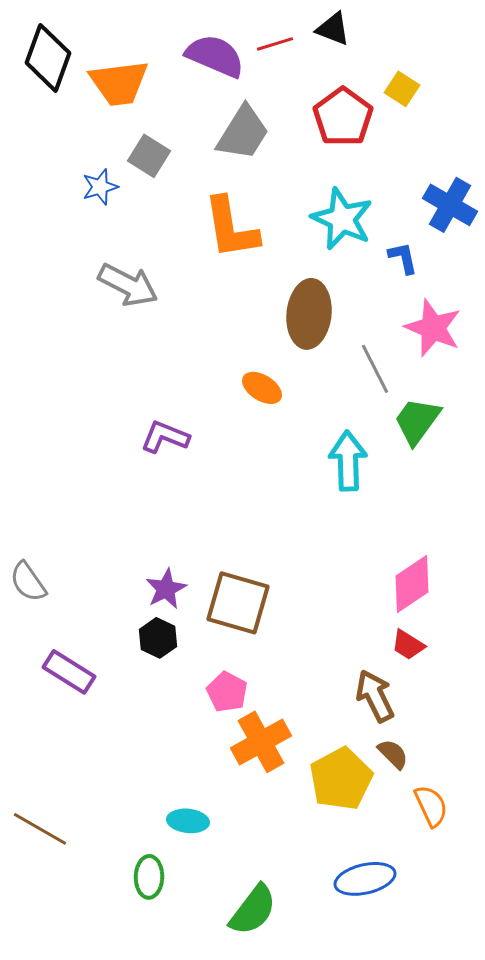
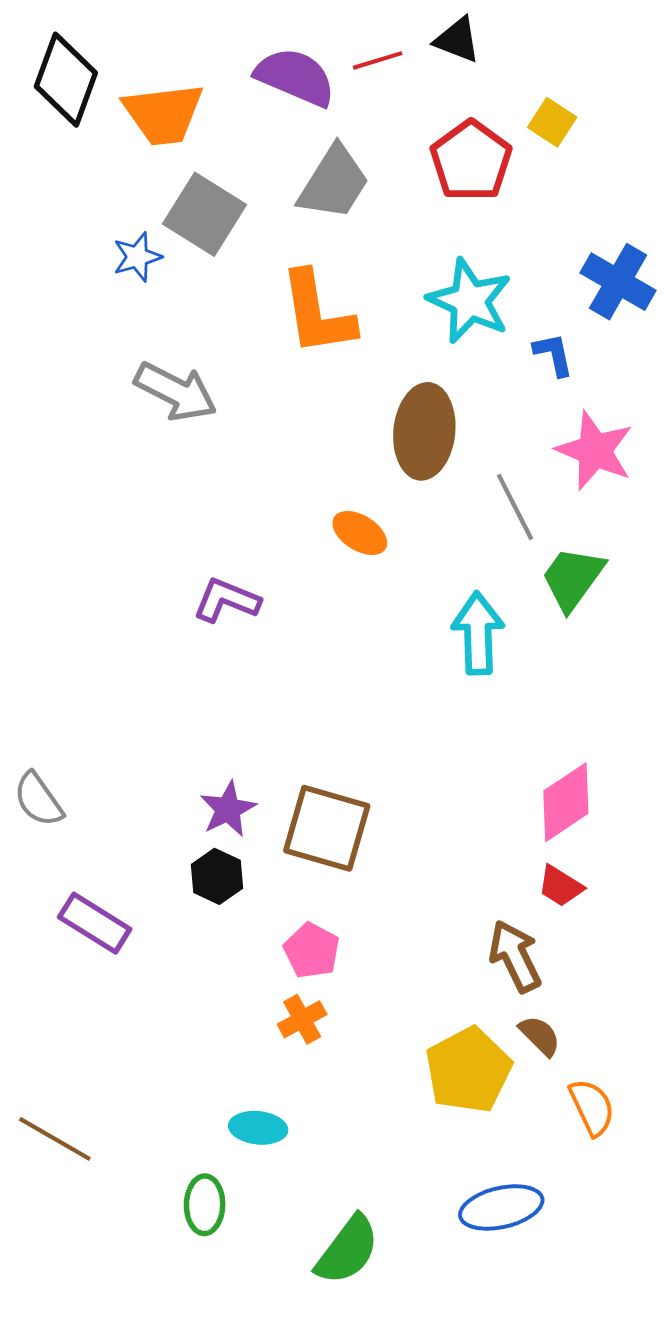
gray square: (149, 156) -> (205, 214), size x1.4
orange cross: (261, 742) -> (302, 1019), moved, size x0.6

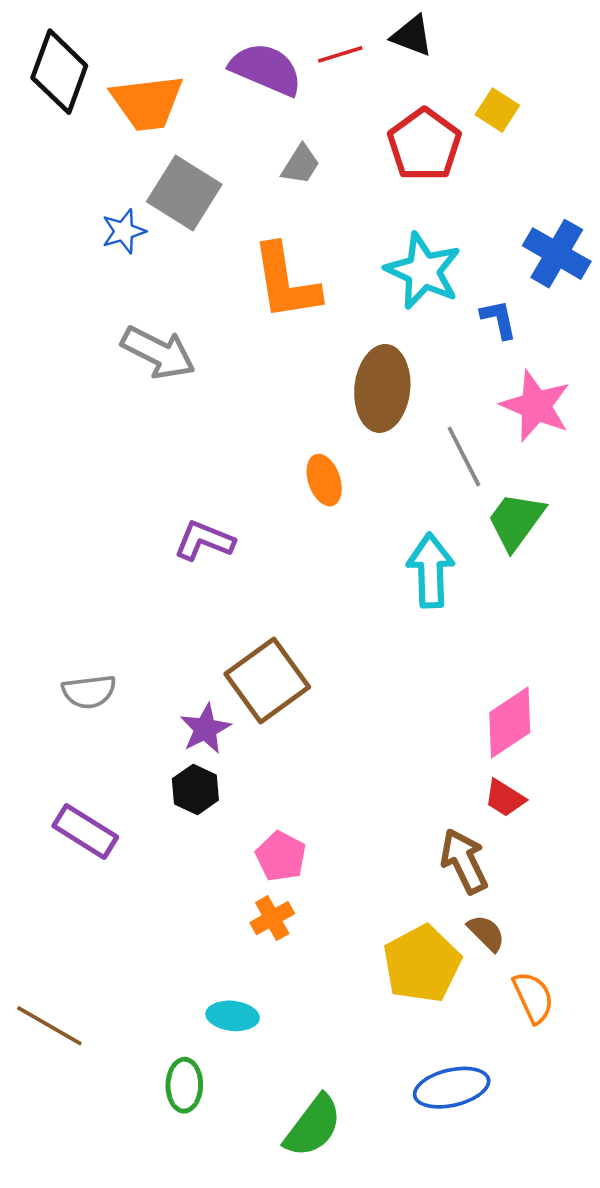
gray trapezoid: (334, 183) -> (301, 164), size x0.6
orange ellipse: (360, 533) -> (324, 480), turned 39
gray semicircle: (38, 799) -> (89, 692), moved, turned -62
brown square: (327, 828) -> (267, 681), moved, turned 38

